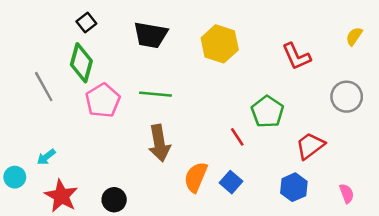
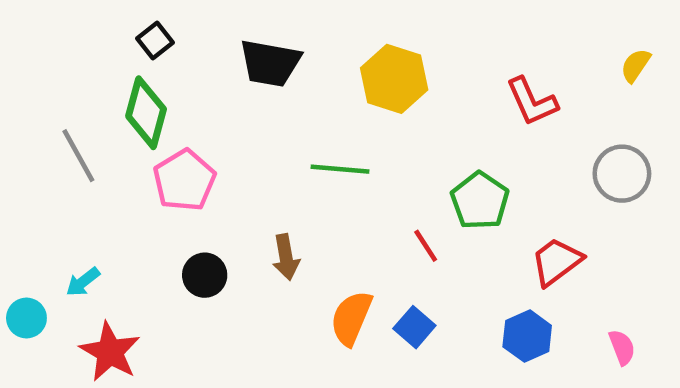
green line: (156, 94) -> (340, 169), moved
brown arrow: (159, 143) -> (286, 257), size x0.7
black circle: (114, 200) -> (205, 275), moved

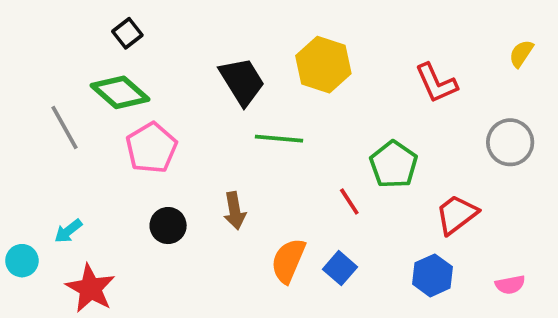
black trapezoid: (270, 63) -> (242, 81), moved, turned -132
green diamond: (146, 113) -> (120, 92), turned -64
pink semicircle: (622, 347) -> (510, 285), turned 100

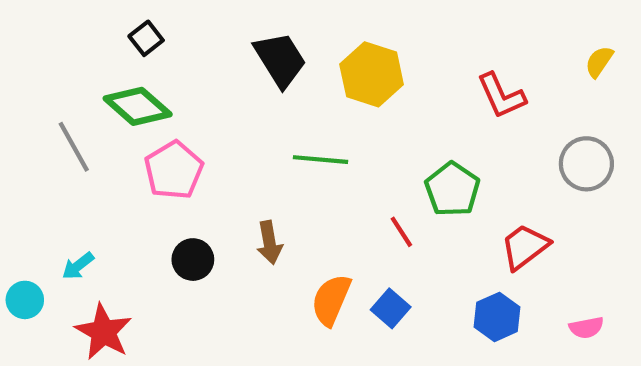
black trapezoid: (242, 81) -> (280, 60), moved

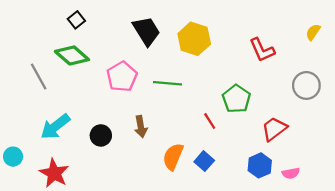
pink pentagon: (174, 170) -> (122, 77), moved
cyan arrow: (78, 266) -> (55, 127), moved, size x1.8
pink semicircle: (586, 328) -> (291, 173), moved

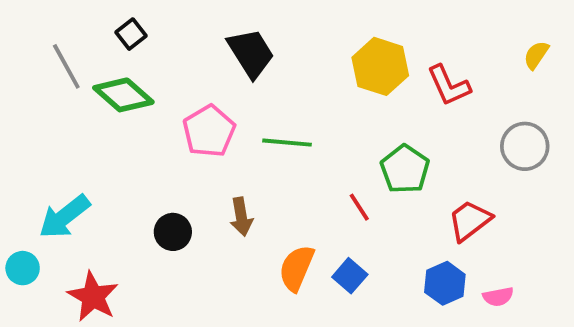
yellow hexagon: (194, 39) -> (380, 66), moved
gray line: (39, 77) -> (66, 66), moved
cyan arrow: (55, 127) -> (64, 217), moved

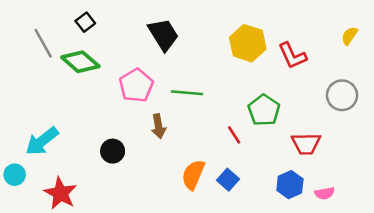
brown arrow: (241, 217) -> (158, 126), moved
red trapezoid: (470, 221) -> (306, 144), turned -144

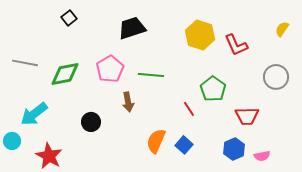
black trapezoid: (163, 35) -> (132, 28), turned -76
gray line: (43, 43) -> (25, 63), moved, turned -50
green diamond: (80, 62) -> (65, 74), moved, turned -52

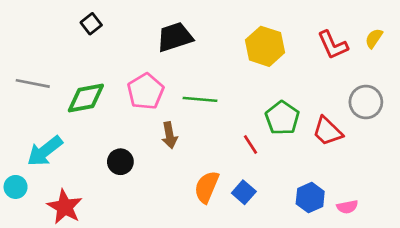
red L-shape: (236, 45) -> (333, 45), moved
red trapezoid: (247, 116) -> (327, 131), moved, turned 45

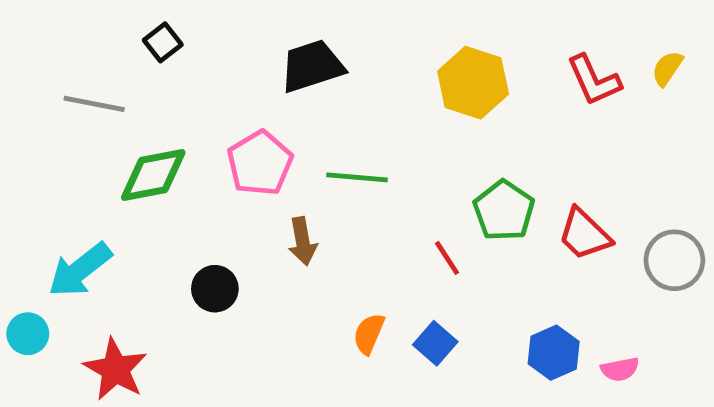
gray line: (33, 83) -> (94, 104), moved
gray circle: (366, 102) -> (674, 260), moved
orange semicircle: (207, 187) -> (369, 334), size x0.7

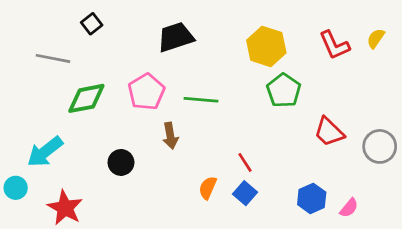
green pentagon: (504, 211) -> (284, 90), moved
red line: (447, 258) -> (245, 162), moved
pink semicircle: (620, 369) -> (349, 208), turned -40

